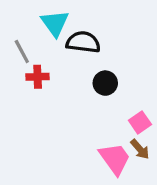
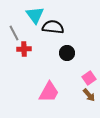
pink trapezoid: (115, 159) -> (49, 92), moved, turned 65

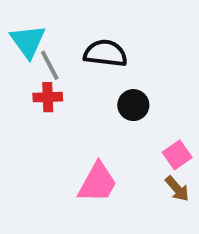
cyan triangle: (35, 15) -> (28, 41), moved
gray line: (14, 33) -> (50, 65), moved

